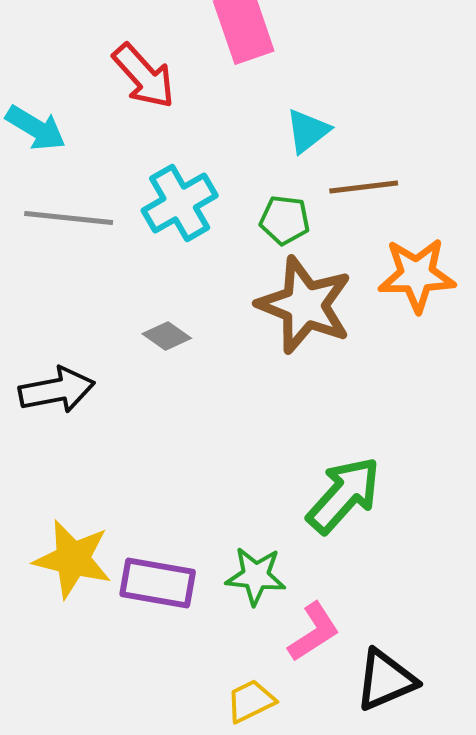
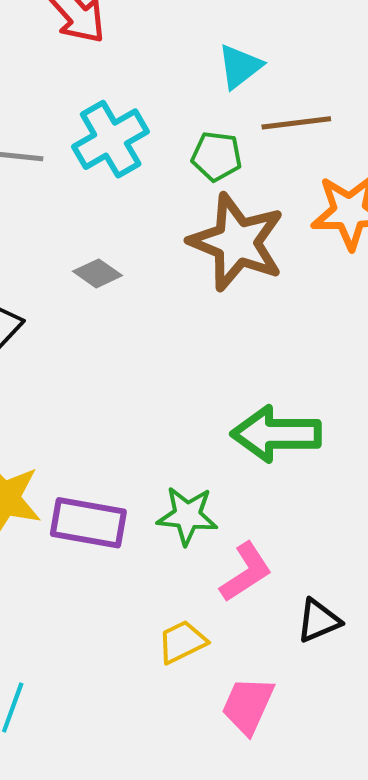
green arrow: (344, 495) -> (276, 434), turned -132
black triangle: (386, 680) -> (319, 621), size x0.7

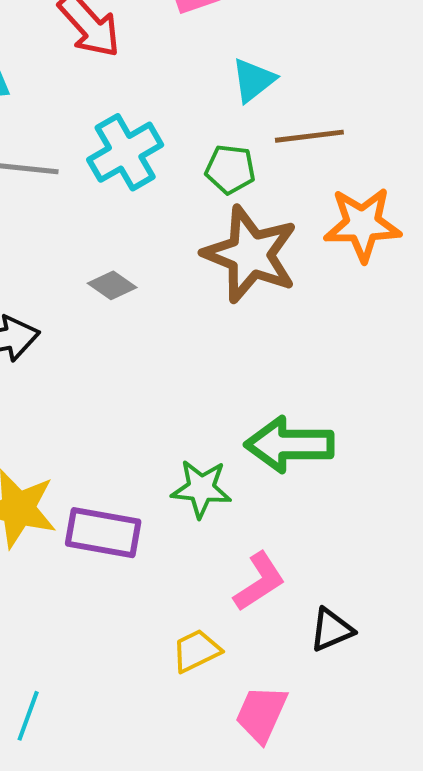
green star: (187, 516) -> (201, 489), moved

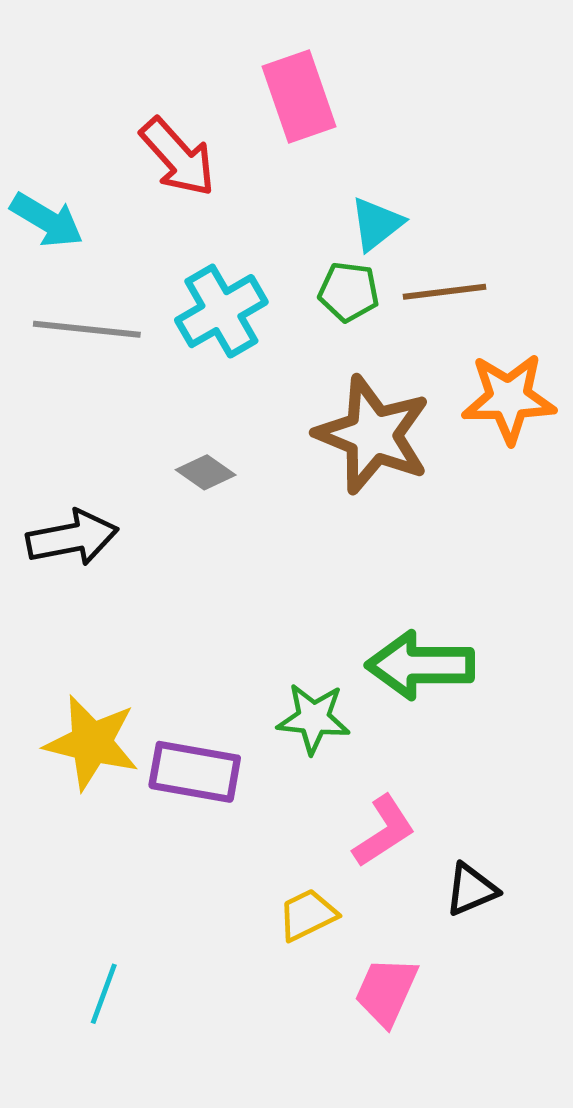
green pentagon: (230, 169) -> (349, 292), moved

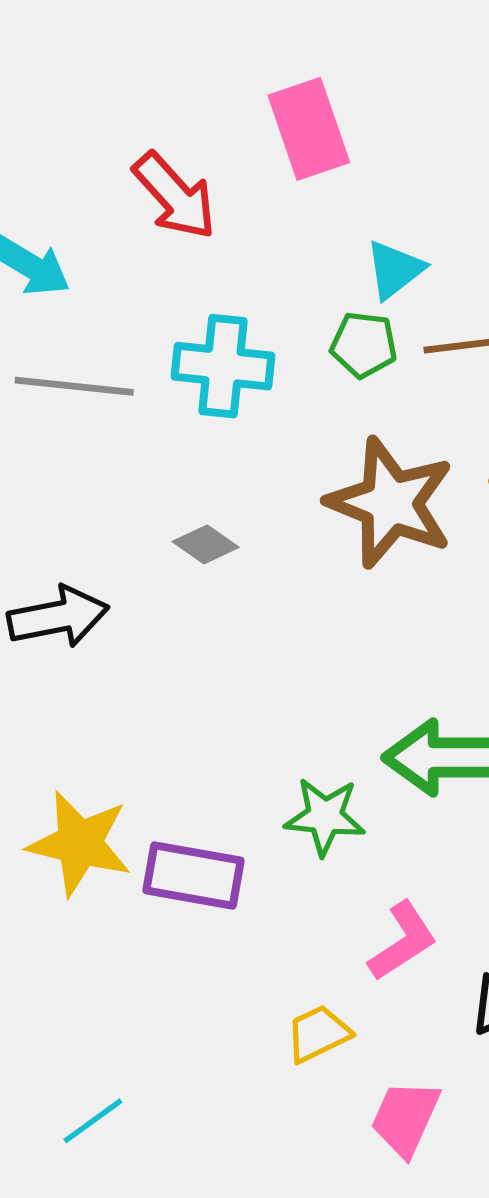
cyan cross: (221, 311) -> (223, 366), turned 36
cyan line: (104, 994) -> (93, 1121), turned 34

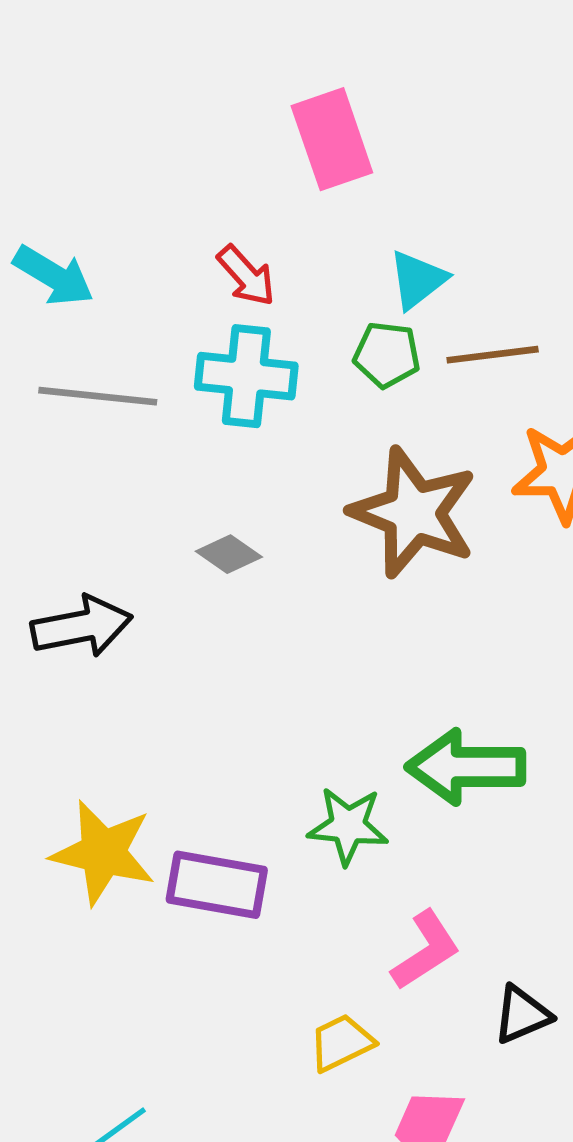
red arrow: (175, 196) -> (246, 276), moved, size x0.7

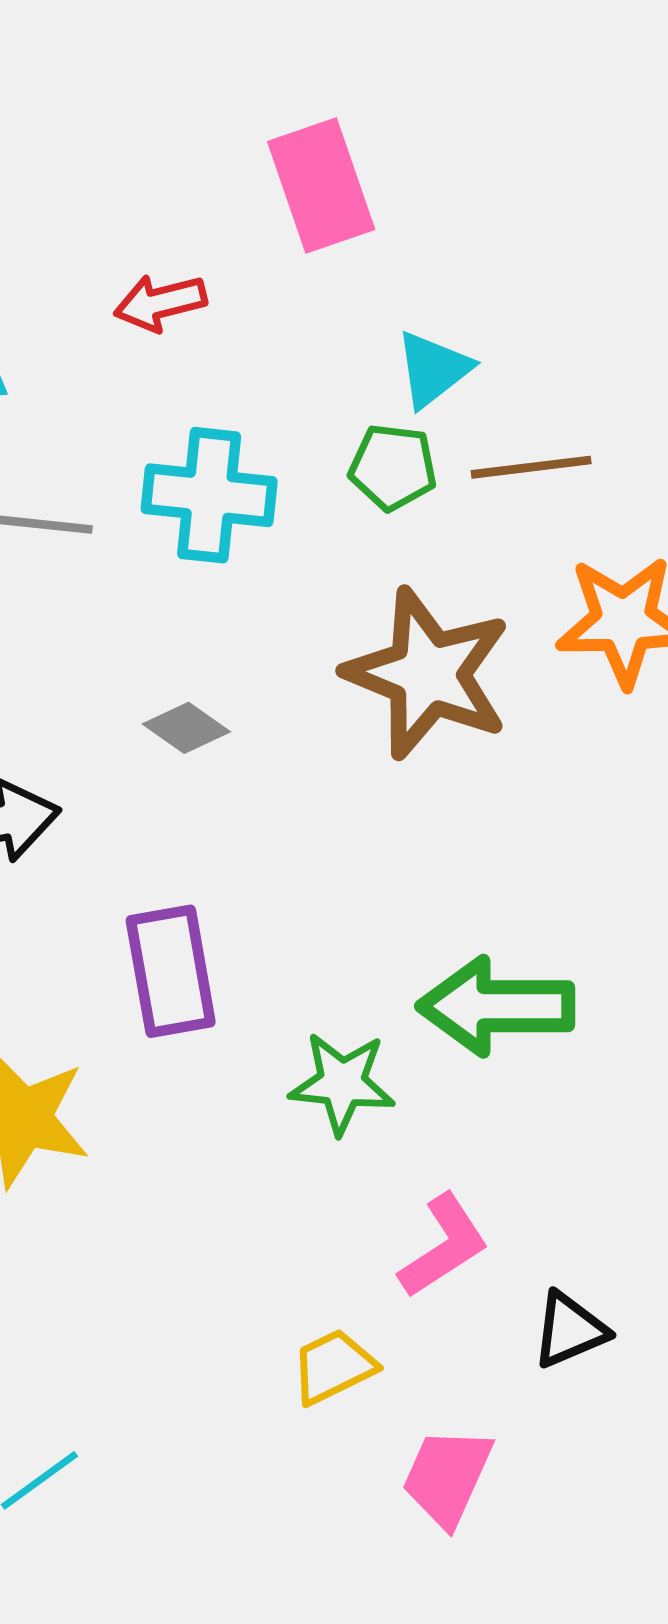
red arrow: (246, 276) -> (160, 303), moved, turned 118
purple rectangle: (217, 885) -> (171, 971), moved, turned 70

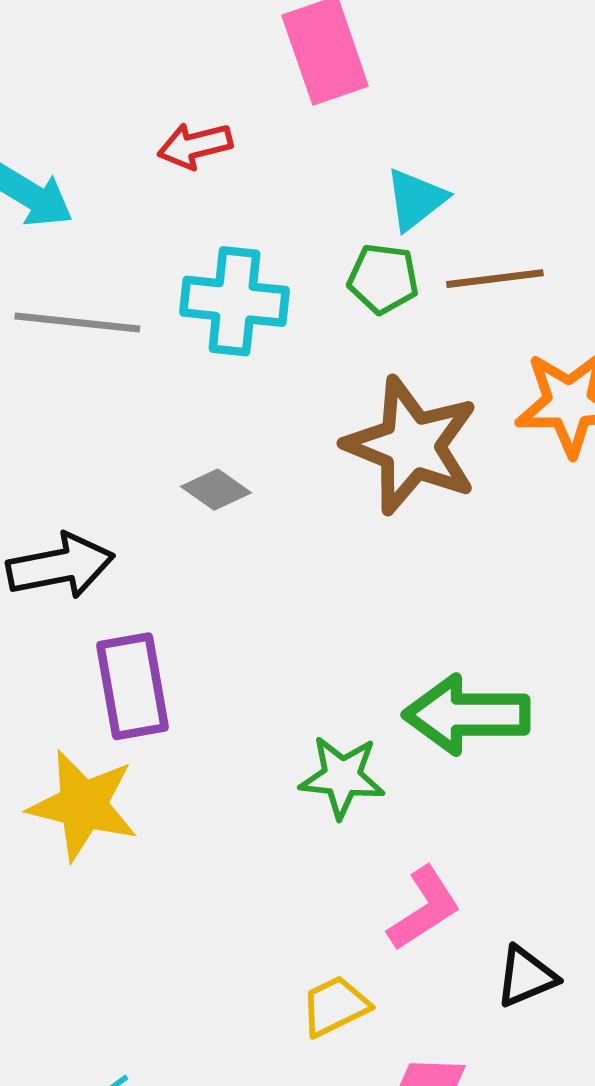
purple rectangle: (171, 971) -> (133, 686), moved

